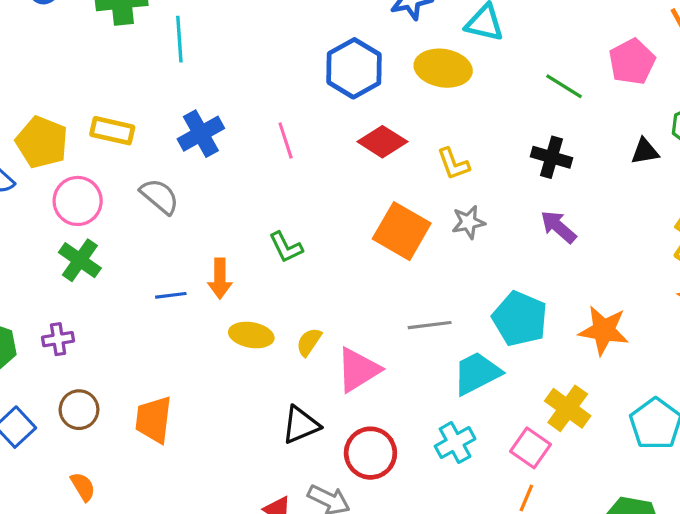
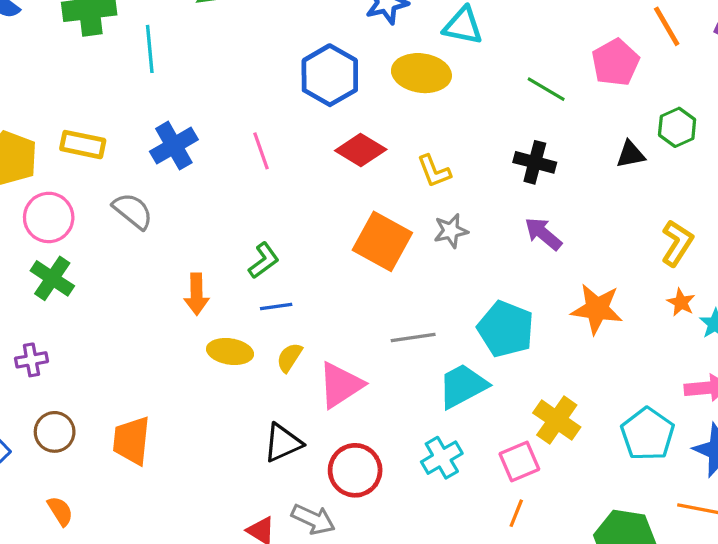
green L-shape: (286, 247) -> (264, 261), turned -99
blue line: (171, 295) -> (276, 306), moved
orange star: (604, 330) -> (597, 309), moved
pink square: (530, 448) -> (519, 462), turned 33

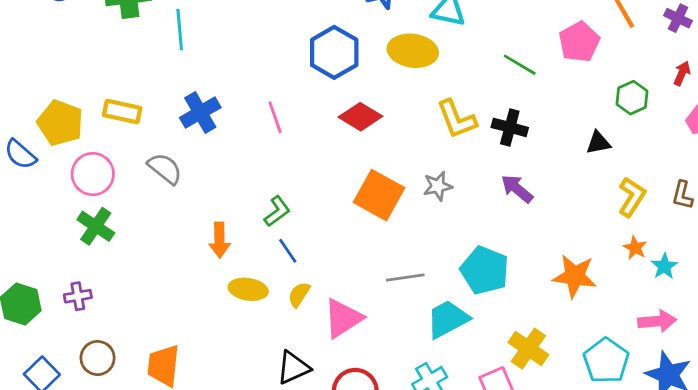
black triangle: (631, 154) -> (598, 143), moved
yellow L-shape: (434, 171) -> (457, 119), moved, size x1.4
blue line: (276, 306) -> (288, 251), turned 64
orange star: (597, 309) -> (575, 276), moved

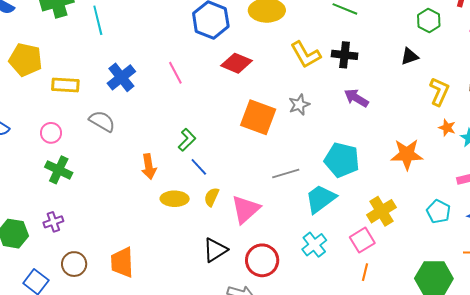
yellow pentagon: (60, 123) -> (26, 60), moved
pink circle: (93, 174) -> (51, 133), size x0.7
yellow cross: (528, 349) -> (381, 211), turned 32
cyan pentagon: (606, 361) -> (438, 212), size x0.7

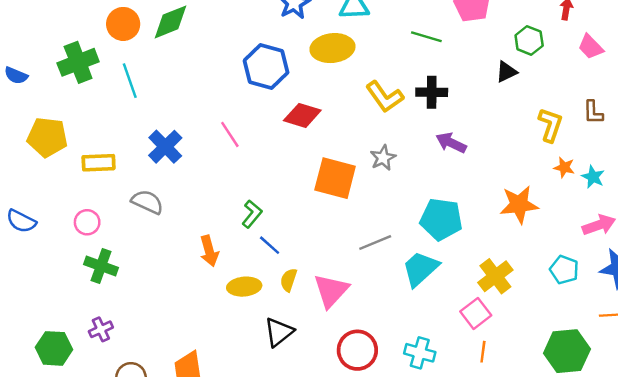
black triangle: (410, 56) -> (506, 72), moved
cyan cross: (314, 245) -> (420, 353), moved, turned -30
black triangle: (215, 250) -> (279, 332), moved

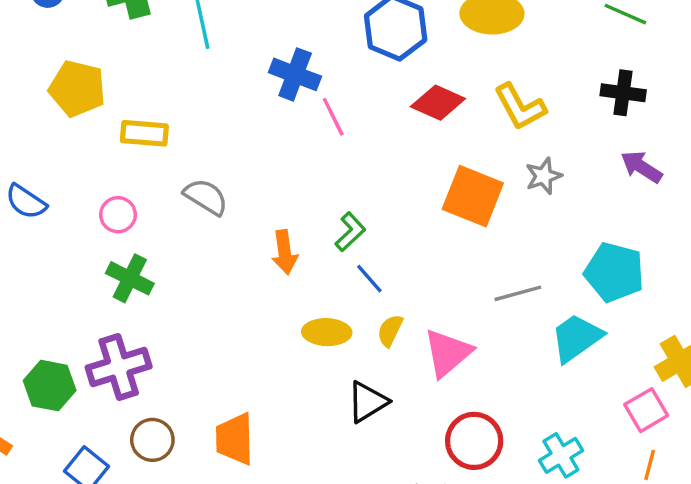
yellow L-shape: (385, 97) -> (520, 107), moved
blue cross: (165, 147) -> (295, 74), moved, turned -32
orange arrow: (209, 251) -> (285, 252), moved
purple cross: (101, 329) -> (119, 367), size x1.8
cyan cross: (420, 353) -> (561, 455), turned 36

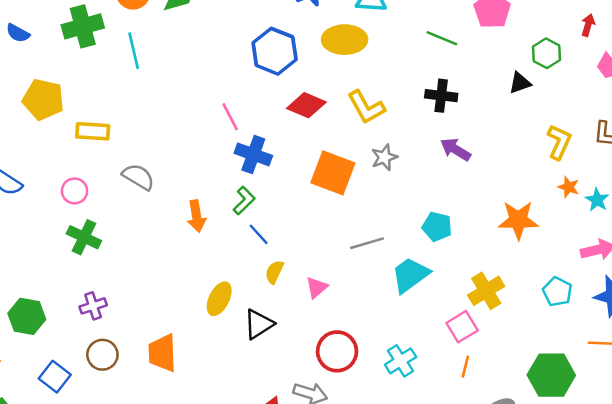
blue cross: (295, 74) -> (253, 154), moved
cyan pentagon: (614, 272) -> (437, 227), size x0.7
yellow ellipse: (327, 332) -> (219, 299), moved, turned -64
pink triangle: (448, 353) -> (317, 287), size x0.6
purple cross: (119, 367) -> (93, 306), moved, size x0.6

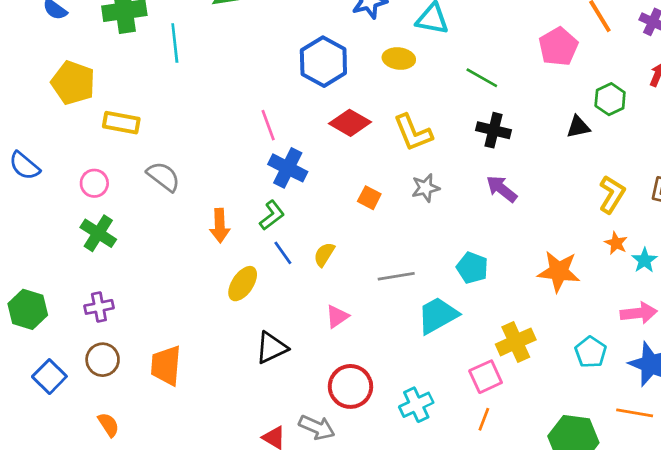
green line: (442, 38) -> (482, 78), moved
yellow ellipse: (345, 40) -> (399, 59), size x0.7
orange square: (333, 173) -> (369, 198), size x0.5
yellow semicircle: (274, 272) -> (324, 254), moved
yellow ellipse: (219, 299) -> (243, 284), moved

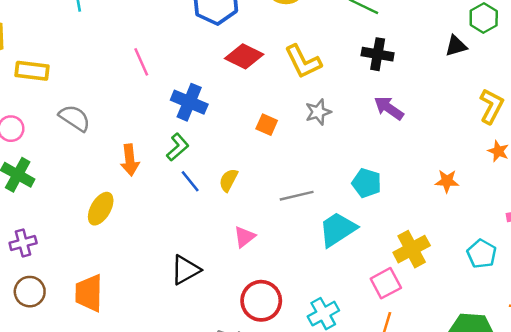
pink line: (268, 125) -> (141, 62), moved
orange star: (559, 271) -> (447, 181), size x0.6
yellow ellipse: (243, 284) -> (101, 209), moved

